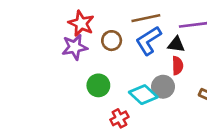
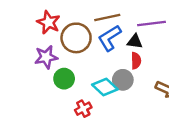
brown circle: (112, 41) -> (76, 38), size x1.6
purple star: (75, 47) -> (46, 57), moved

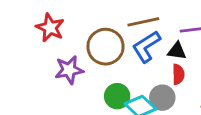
red star: (48, 22) -> (50, 28), moved
green circle: (64, 79) -> (117, 96), moved

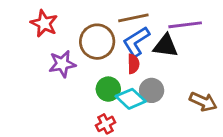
black triangle: (177, 51) -> (166, 46), size x1.4
red semicircle: (178, 74) -> (133, 64), moved

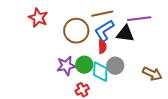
purple star: (62, 64) -> (66, 66), moved
cyan diamond: (131, 99) -> (100, 72), turned 50

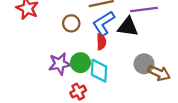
brown circle: (76, 31) -> (71, 23), size x0.6
gray circle: (115, 66) -> (144, 64), moved

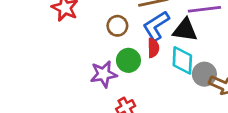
green circle: (80, 63) -> (128, 60), moved
cyan diamond: (99, 71) -> (182, 60), moved

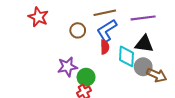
black triangle: (185, 30) -> (144, 44), moved
green circle: (128, 60) -> (86, 77), moved

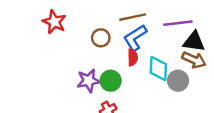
black triangle: (144, 44) -> (194, 42), moved
brown arrow: (157, 75) -> (194, 60), moved
green circle: (86, 77) -> (111, 81), moved

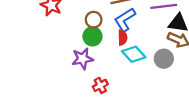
cyan diamond: (158, 68) -> (134, 54), moved, turned -45
green circle: (111, 81) -> (92, 36), moved

